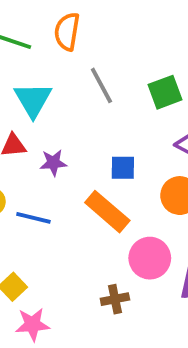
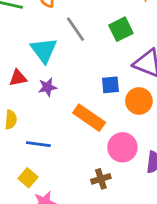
cyan triangle: (33, 100) -> (44, 50), moved
blue square: (123, 168) -> (110, 85), moved
blue line: (33, 218) -> (38, 144), moved

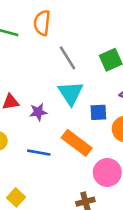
cyan triangle: (44, 50) -> (71, 93), moved
blue line: (38, 144) -> (39, 153), moved

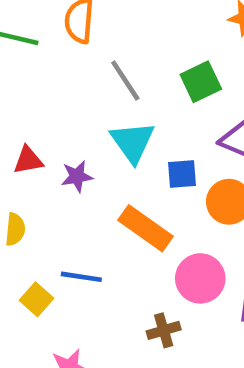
blue line: (39, 153) -> (81, 277), moved
yellow square: (16, 197) -> (37, 299), moved

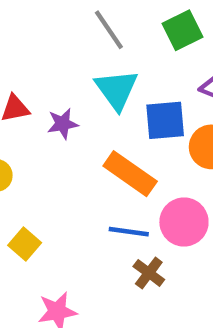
blue square: (182, 174) -> (165, 120), size x1.4
blue line: (81, 277) -> (129, 232), moved
brown cross: (164, 330) -> (149, 273), turned -36

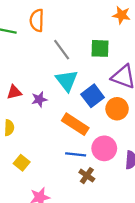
green square: (183, 30) -> (100, 48), turned 30
blue square: (165, 120) -> (93, 96), turned -30

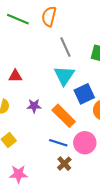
purple star: (39, 99) -> (34, 106), moved

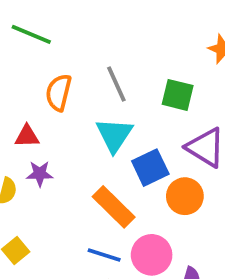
orange semicircle: (49, 16) -> (59, 93), moved
purple star: (34, 106) -> (40, 174), moved

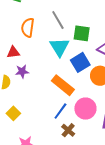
green square: (178, 95) -> (82, 33), moved
blue line: (104, 255) -> (60, 111), turned -66

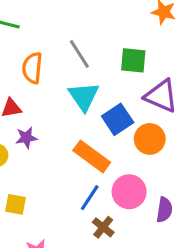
green square: (82, 33) -> (133, 60), moved
yellow square: (13, 113) -> (16, 204), turned -32

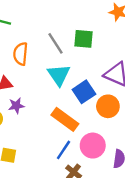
green square: (133, 60) -> (84, 39), moved

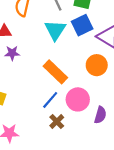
blue square: (84, 92) -> (82, 25), moved

